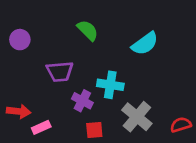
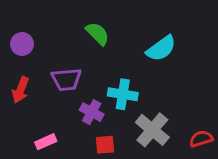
red arrow: (19, 111) -> (21, 90), moved, turned 105

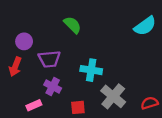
purple circle: (22, 44) -> (24, 41), moved
cyan semicircle: (161, 48) -> (145, 26), moved
purple cross: (92, 112) -> (53, 87), moved

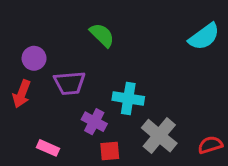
purple cross: (53, 87) -> (94, 122), moved
pink rectangle: (34, 105) -> (48, 148), turned 48

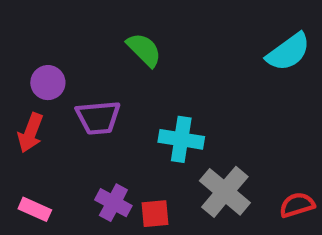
purple cross: (94, 122) -> (113, 203), moved
pink rectangle: (48, 148) -> (35, 209), moved

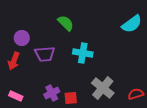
cyan cross: (181, 139) -> (83, 53), moved
purple cross: (113, 203) -> (52, 93), turned 35

